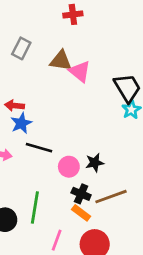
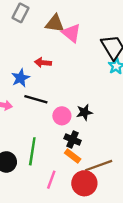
red arrow: (14, 106) -> (43, 63), moved
brown line: (111, 197) -> (99, 166), moved

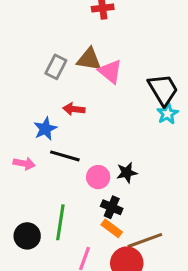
gray rectangle: (20, 13) -> (56, 67), moved

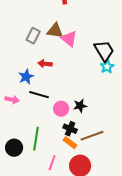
brown line: (145, 240) -> (92, 136), moved

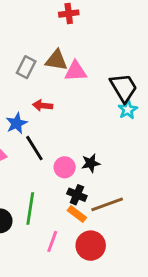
pink triangle: (69, 39) -> (76, 71), turned -42
black line: (39, 95) -> (34, 148), turned 42

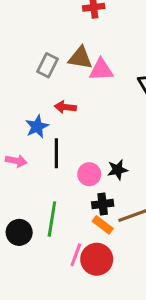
black line: (34, 148) -> (56, 153), turned 32
black cross: (77, 195) -> (103, 204), turned -30
red circle: (91, 246) -> (97, 259), moved

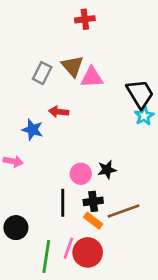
brown triangle: (80, 58) -> (72, 66), turned 40
blue star: (37, 126) -> (32, 130), turned -30
black line: (56, 153) -> (63, 203), moved
green line: (52, 219) -> (46, 257), moved

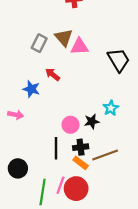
red arrow: (59, 112) -> (53, 74), turned 32
cyan star: (144, 116) -> (111, 108), moved

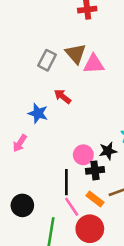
pink arrow: (16, 115) -> (20, 143), turned 112
black cross: (81, 147) -> (95, 170), moved
pink line: (60, 185) -> (72, 207), moved, turned -54

